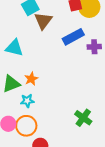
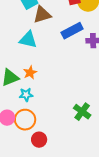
brown triangle: (43, 21) -> (42, 15), turned 36
cyan triangle: (14, 48) -> (28, 40), moved

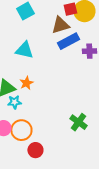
brown triangle: (42, 15) -> (60, 25), moved
cyan star: (26, 95) -> (14, 102), moved

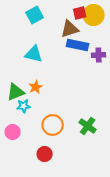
blue rectangle: (68, 41) -> (78, 45), turned 40
orange circle: (21, 130) -> (53, 125), moved

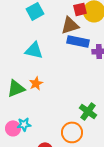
cyan star: (24, 106) -> (24, 124), moved
orange circle: (53, 125) -> (72, 132), moved
green cross: (88, 126) -> (88, 111), moved

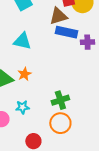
green cross: (88, 111) -> (60, 100), moved, turned 36
cyan star: (24, 124) -> (22, 107), moved

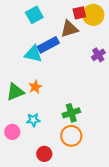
blue rectangle: (66, 32) -> (48, 45), moved, turned -40
purple cross: (87, 42) -> (98, 55), turned -32

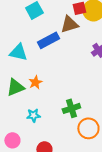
cyan triangle: (33, 54) -> (18, 52), moved
pink circle: (12, 132) -> (12, 140), moved
orange circle: (71, 136) -> (88, 128), moved

